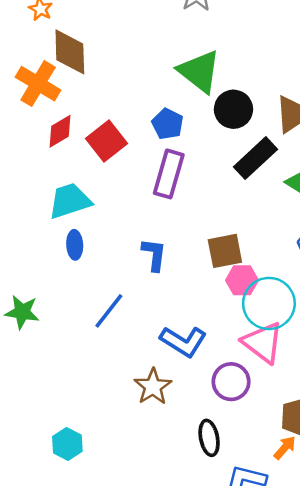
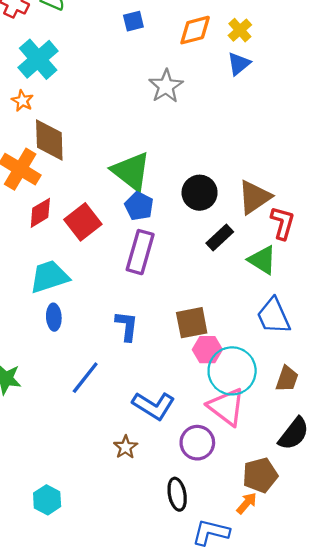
green triangle: (199, 71) -> (131, 171), moved
black rectangle: (255, 158) -> (220, 237), size x0.7
brown star: (153, 387) -> (126, 447), size x0.7

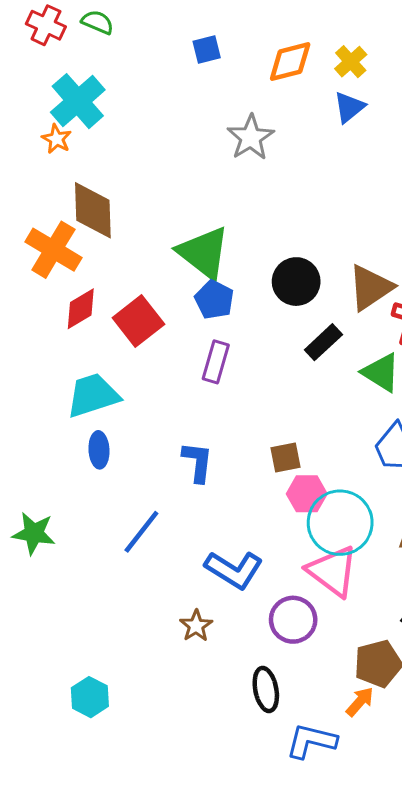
orange star: (22, 101) -> (57, 139), moved
purple rectangle: (140, 252) -> (216, 362), size x0.7
brown square: (192, 323) -> (286, 457), size x0.7

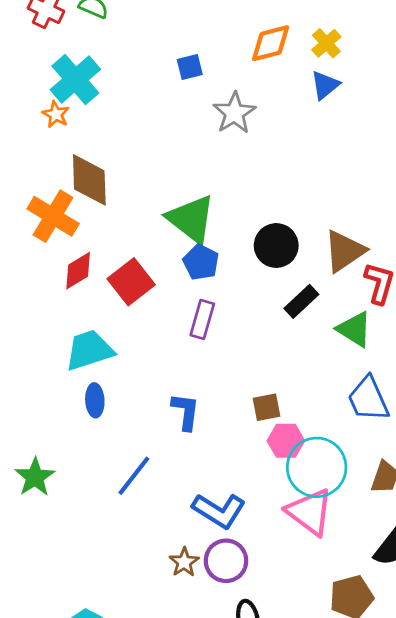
blue square: (207, 49) -> (190, 67), moved
green star: (34, 533) -> (35, 477), turned 30
purple circle: (293, 620) -> (226, 561), moved

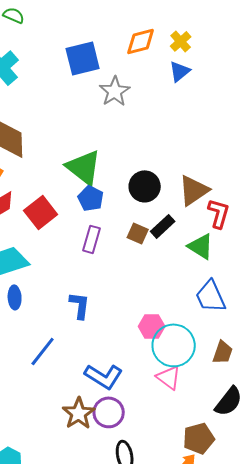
blue square: (190, 67) -> (83, 58), size x1.8
brown square: (266, 407) -> (138, 233), moved, turned 35
pink triangle: (310, 512) -> (169, 377), size x0.7
brown star: (184, 562) -> (79, 413), size x1.5

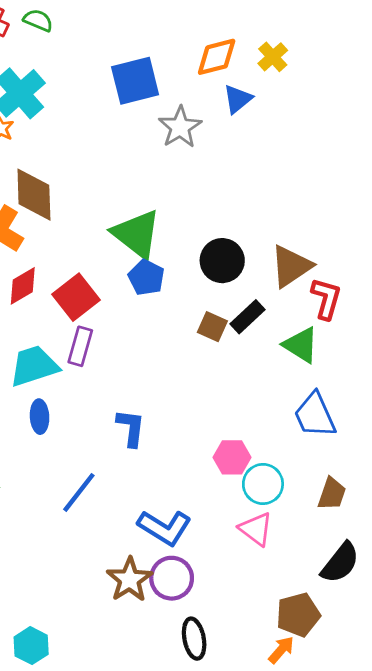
blue triangle: (180, 71) -> (238, 99), moved
purple rectangle: (92, 239) -> (80, 346), moved
cyan circle: (174, 345) -> (263, 484), size x0.7

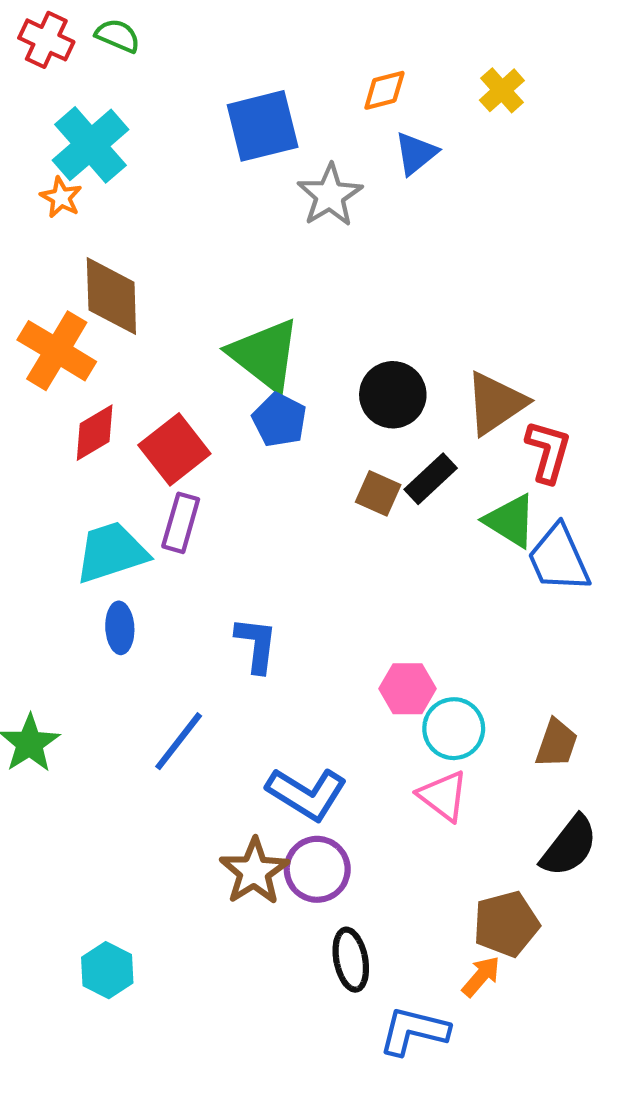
orange diamond: (217, 57) -> (384, 90), size x0.7
yellow cross: (273, 57) -> (502, 90), moved
blue trapezoid: (315, 415) -> (559, 559), moved

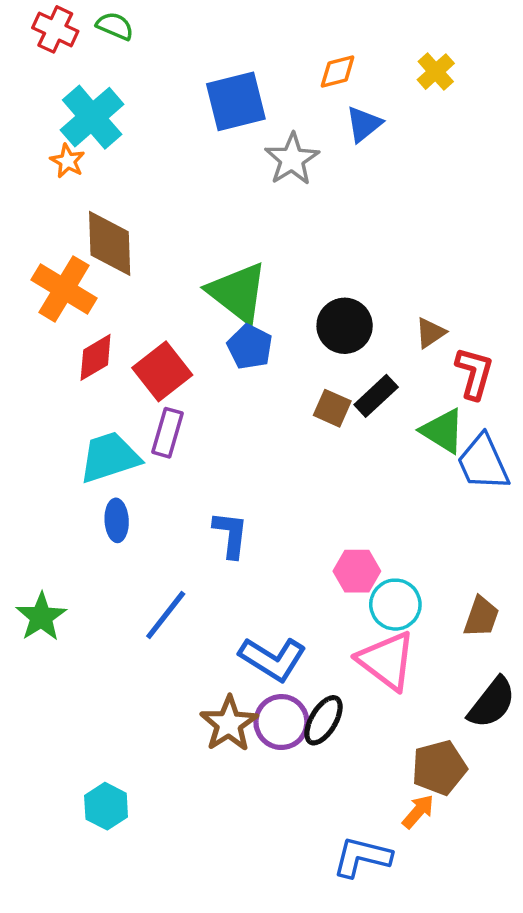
brown triangle: (496, 403) -> (430, 333), size x0.6
pink triangle: (443, 796) -> (387, 661), size x1.4
black ellipse: (351, 960) -> (323, 720), moved, turned 42

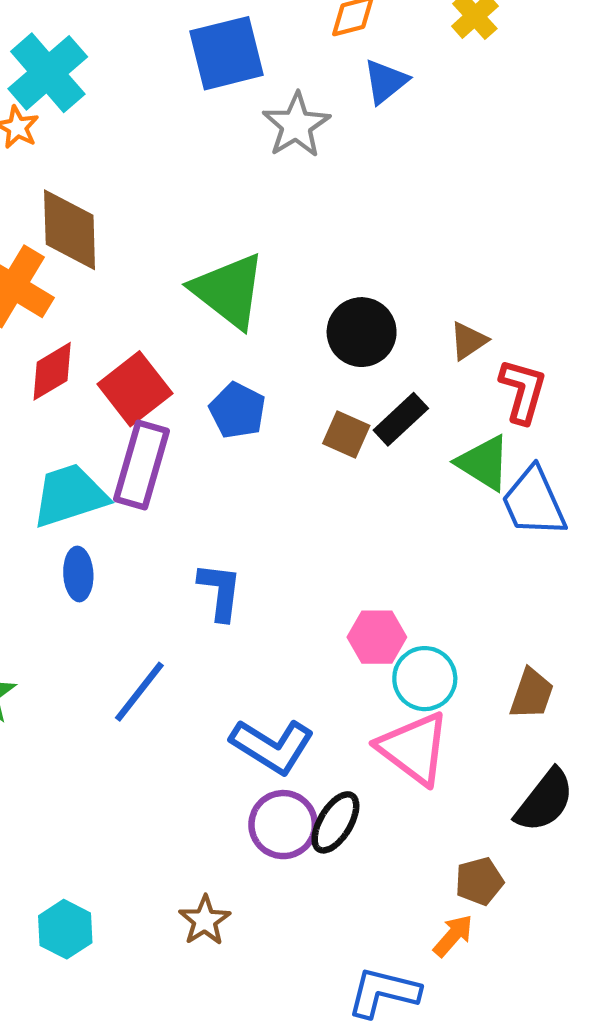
blue pentagon: (250, 347) -> (237, 411), moved
purple rectangle: (167, 433) -> (142, 465), size x1.4
brown star: (229, 724) -> (205, 920), moved, size x0.7
brown pentagon: (439, 768) -> (479, 881), size x0.7

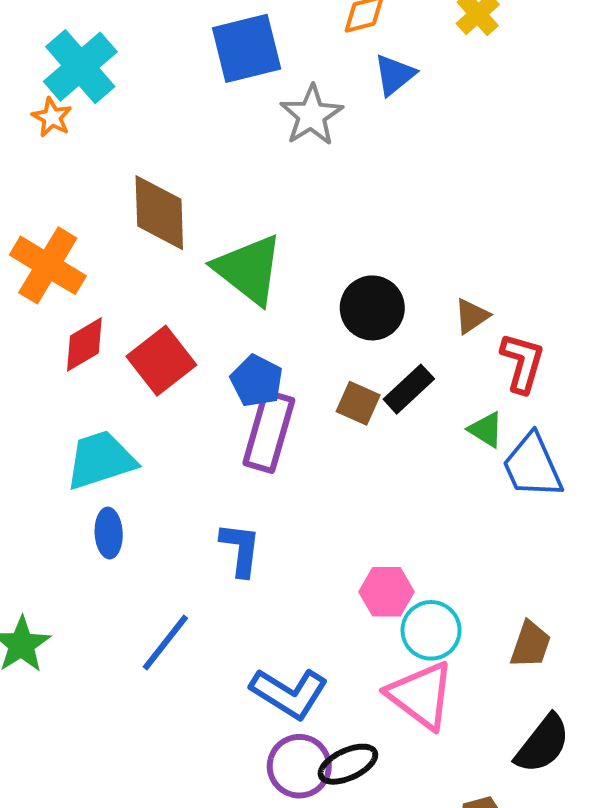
brown diamond: (70, 230) -> (159, 213), moved
green triangle: (484, 463) -> (486, 430), size x0.7
purple rectangle: (142, 465) -> (269, 432), moved
black ellipse: (335, 822) -> (348, 764), turned 34

